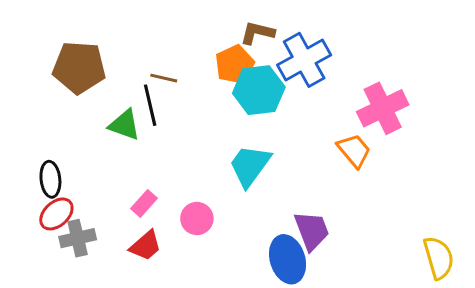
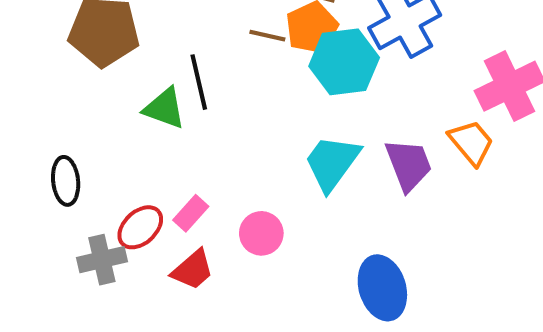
brown line: (164, 78) -> (267, 36), moved
red ellipse: (56, 214) -> (140, 227), moved
purple trapezoid: (312, 231) -> (409, 165), moved

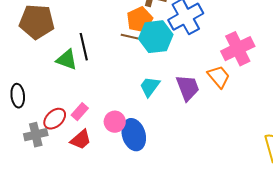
brown line: (267, 36) -> (130, 37), moved
cyan trapezoid: (332, 163) -> (150, 87), size x0.7
blue ellipse: (382, 288) -> (134, 135), moved

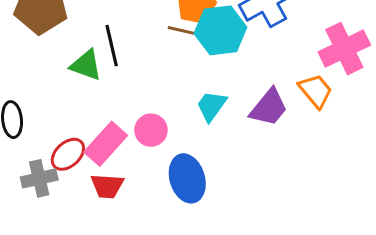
purple trapezoid: (188, 88) -> (269, 107), turned 60
pink rectangle: (80, 112) -> (106, 144), size x1.6
pink circle: (115, 122) -> (151, 130), moved
red trapezoid: (81, 140) -> (107, 186), turned 45

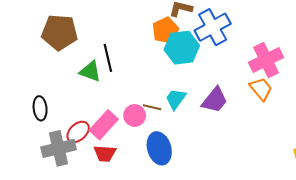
brown line: (181, 30) -> (152, 107), moved
orange trapezoid: (316, 91) -> (261, 89), moved
gray cross: (39, 178) -> (59, 148), size x1.4

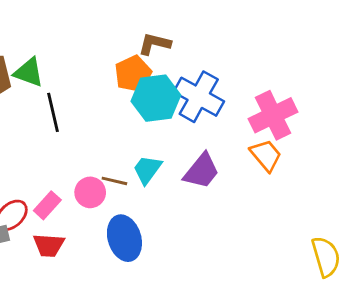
blue cross: (213, 27) -> (199, 97), moved, turned -32
green triangle: (90, 71) -> (29, 72), moved
pink rectangle: (104, 125) -> (47, 205), size x0.7

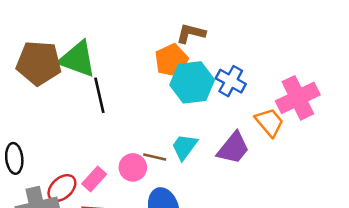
green triangle: (29, 72) -> (77, 59), size x1.4
blue cross: (199, 97) -> (231, 81), size x0.7
orange trapezoid: (266, 155) -> (269, 122), moved

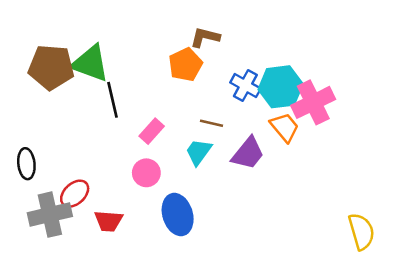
cyan hexagon: (192, 82) -> (281, 87), moved
brown line: (155, 157) -> (212, 123), moved
pink rectangle: (94, 179) -> (152, 131), moved

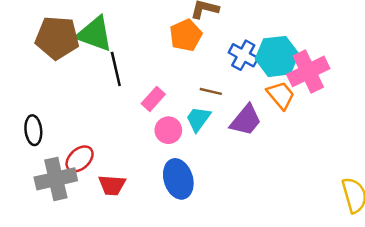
pink circle: (146, 173) -> (168, 130), moved

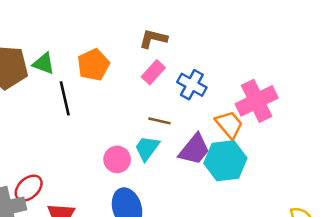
green triangle: (95, 34) -> (44, 64), size x0.6
orange pentagon: (186, 35) -> (93, 65), moved
cyan hexagon: (277, 56) -> (225, 161), moved
pink rectangle: (153, 99) -> (153, 72), moved

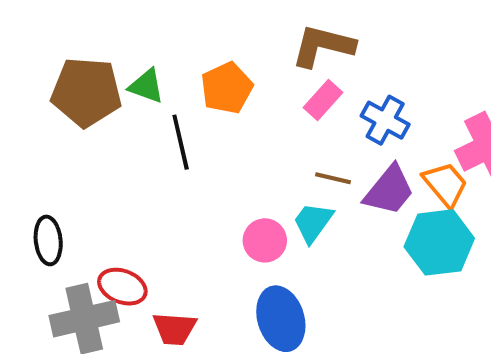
brown L-shape: (153, 39) -> (323, 46), size x1.4
purple trapezoid: (194, 149) -> (389, 190), moved
red ellipse: (29, 188) -> (122, 287), turned 64

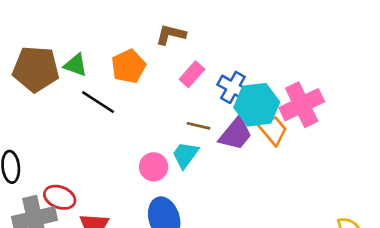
brown L-shape: (323, 46) -> (171, 35), moved, size x0.7
black line: (181, 142) -> (98, 102), turned -44
cyan hexagon: (439, 242) -> (257, 105), moved

